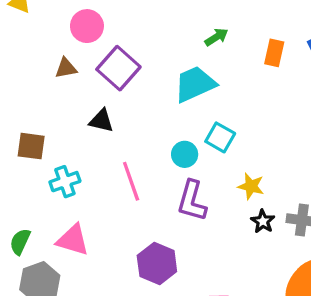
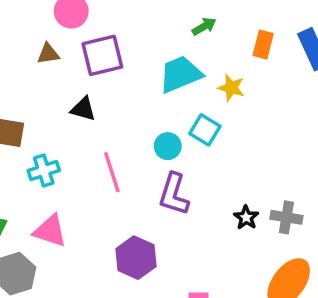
purple square: (118, 68) -> (102, 55), turned 33
yellow star: (251, 186) -> (231, 88), moved

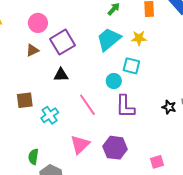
pink triangle: (50, 231) -> (80, 145), moved, turned -45

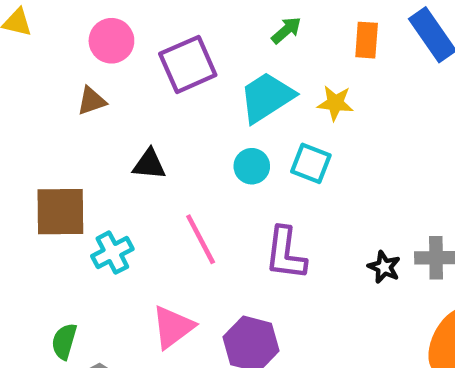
purple square: (63, 42) -> (188, 64), moved
cyan circle: (114, 81) -> (252, 166), moved
brown square: (25, 100) -> (60, 212), size x1.4

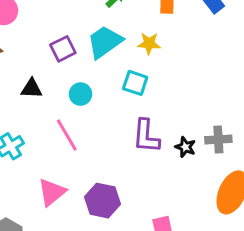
purple square: (188, 64) -> (63, 49), moved, size x0.7
cyan circle: (252, 166) -> (80, 94), moved
purple L-shape: (286, 253) -> (146, 136), moved

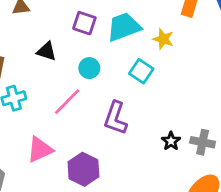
purple square: (63, 49) -> (84, 23), turned 30
pink line: (67, 135) -> (67, 102), turned 60
purple L-shape: (146, 136) -> (115, 118), moved

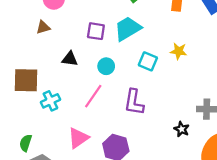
yellow star: (163, 39) -> (179, 51), moved
black star: (171, 141) -> (182, 129), moved

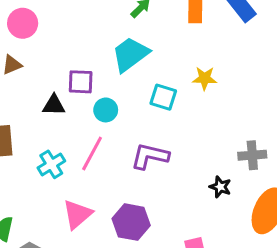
purple square: (96, 31) -> (81, 82), moved
cyan cross: (50, 101) -> (51, 164), moved
purple L-shape: (134, 102) -> (150, 156), turned 100

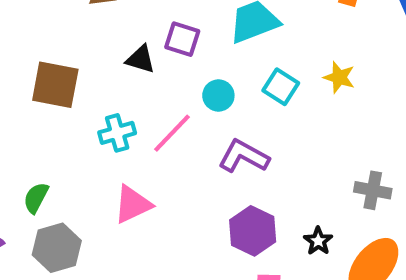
cyan circle: (106, 110) -> (218, 95), moved
black star: (220, 187) -> (318, 241), moved
purple hexagon: (131, 222) -> (253, 231), moved

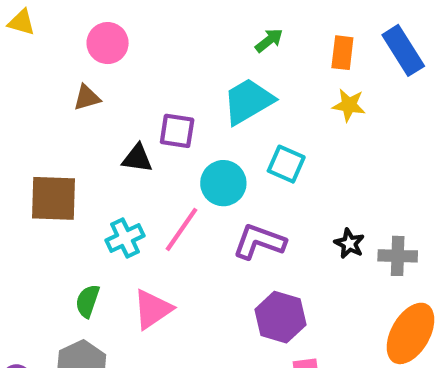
yellow star: (339, 77) -> (349, 105), moved
cyan circle: (218, 95) -> (223, 183), size x1.4
green semicircle: (36, 198) -> (87, 301), moved
black star: (318, 241) -> (349, 243), moved

